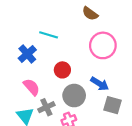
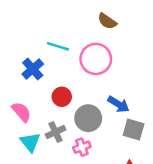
pink circle: (103, 45) -> (96, 59), moved
red circle: (62, 70) -> (62, 97), moved
pink semicircle: (32, 87) -> (21, 112), moved

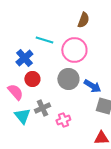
brown semicircle: (107, 21) -> (83, 20), turned -105
red circle: (62, 97) -> (32, 79), moved
gray circle: (88, 118) -> (68, 79), moved

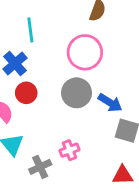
cyan line: (44, 40) -> (30, 30), moved, turned 66
gray cross: (42, 108) -> (40, 167), moved

